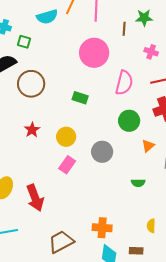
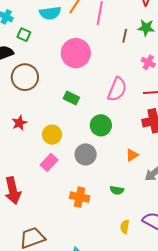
pink circle: (94, 53) -> (76, 53), moved
green circle: (129, 121) -> (101, 125), moved
yellow semicircle: (151, 226) -> (125, 227), moved
orange cross: (102, 228) -> (80, 197), moved

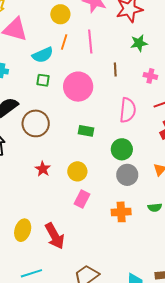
green square: (24, 35) -> (43, 80), moved
brown line: (125, 36) -> (115, 69), moved
gray circle: (86, 154) -> (127, 175), moved
orange cross: (80, 197) -> (121, 212), moved

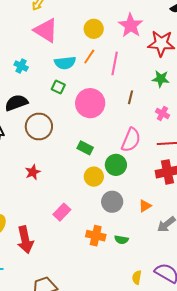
green circle: (122, 149) -> (116, 165), moved
yellow circle: (77, 171) -> (94, 177), moved
green semicircle: (155, 207) -> (121, 240), moved

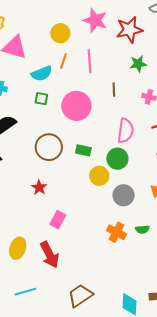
brown circle: (39, 126) -> (49, 147), moved
pink rectangle: (62, 212) -> (58, 220), moved
orange cross: (96, 236) -> (117, 232), turned 30

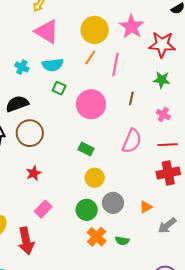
yellow circle: (60, 33) -> (95, 30), size x1.4
cyan semicircle: (42, 73) -> (53, 65), moved
brown circle: (49, 147) -> (30, 133), moved
green circle: (117, 159) -> (87, 210), moved

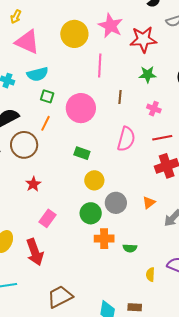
orange line: (90, 58) -> (46, 123), moved
orange cross: (97, 237) -> (104, 239), turned -36
green semicircle: (122, 241) -> (130, 248), moved

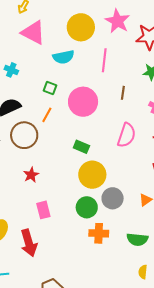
cyan semicircle: (38, 74) -> (63, 57), moved
yellow circle: (94, 180) -> (92, 175), size x1.4
pink rectangle: (48, 218) -> (43, 210), turned -54
green semicircle: (130, 248) -> (137, 239), moved, size x1.5

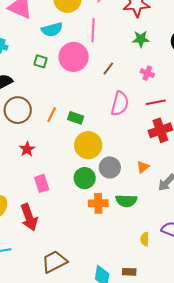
brown line: (123, 93) -> (108, 68), moved, turned 32
pink circle: (83, 102) -> (74, 57), moved
orange line: (47, 115) -> (52, 115), moved
green semicircle: (137, 239) -> (126, 201), moved

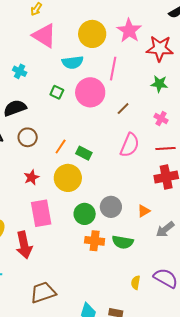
brown circle: (18, 110) -> (28, 137), size x0.7
yellow circle: (88, 145) -> (68, 178), moved
pink rectangle: (42, 183) -> (41, 213), size x1.5

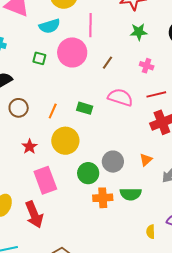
pink semicircle: (130, 145) -> (120, 97), turned -85
green rectangle: (84, 153) -> (85, 108), moved

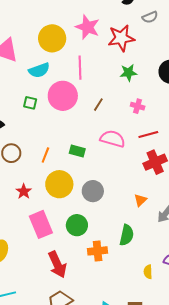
gray circle: (113, 162) -> (93, 191), moved
green circle: (88, 173) -> (77, 225), moved
green semicircle: (131, 194) -> (127, 235), turned -75
orange cross: (103, 198) -> (98, 251), moved
red arrow: (34, 214) -> (57, 264), moved

